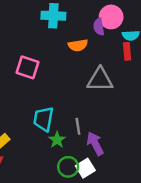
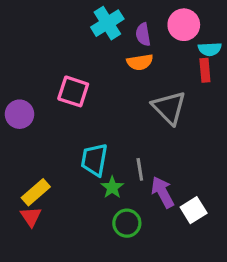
cyan cross: (53, 16) -> (107, 23), turned -35
purple semicircle: (99, 27) -> (143, 34), moved
gray triangle: (100, 80) -> (169, 108), turned 44
white square: (85, 168) -> (194, 210), moved

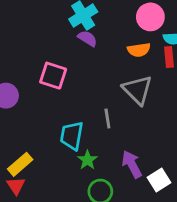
purple semicircle: (143, 34) -> (87, 38), moved, turned 132
orange semicircle: (140, 62) -> (139, 50), moved
gray line: (140, 169) -> (107, 119), moved

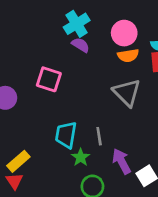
pink circle: (150, 17) -> (124, 33), moved
gray line: (107, 119) -> (99, 136), moved

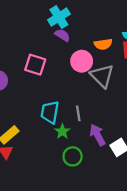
pink circle: (124, 33) -> (82, 61), moved

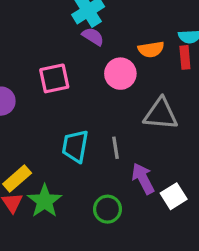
pink square: (35, 65) -> (54, 78), turned -30
gray triangle: (102, 76) -> (161, 114), moved, turned -40
green star: (62, 131) -> (45, 201), moved, size x1.5

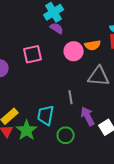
orange semicircle: (151, 49) -> (93, 45), moved
cyan trapezoid: (75, 146) -> (46, 115), moved

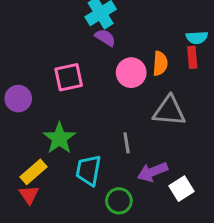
orange semicircle: (93, 45) -> (160, 63), turned -77
purple arrow: (88, 116) -> (153, 172), turned -84
green star: (27, 130) -> (59, 138), moved

